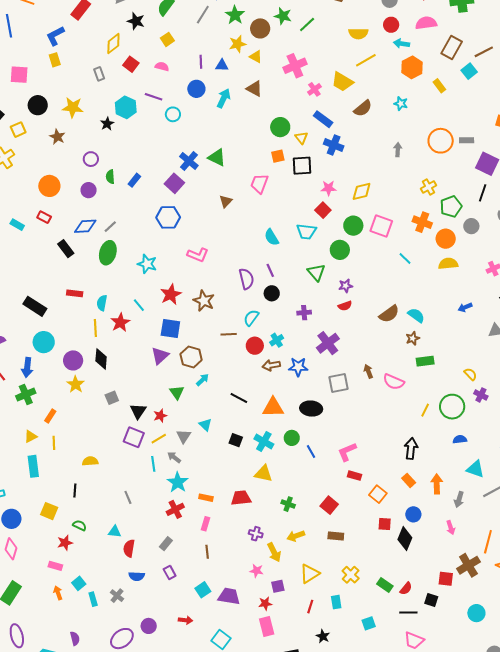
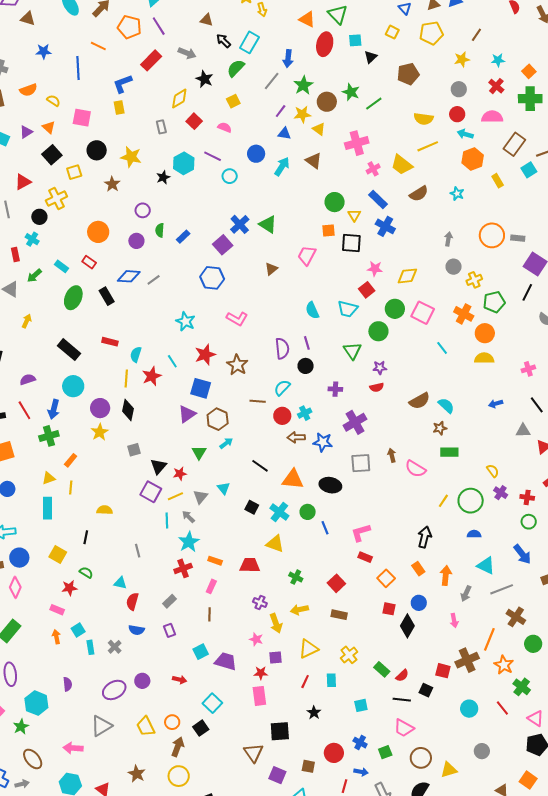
purple line: (201, 62) -> (281, 111), moved, turned 32
gray circle: (471, 226) -> (454, 267), moved
green ellipse: (108, 253) -> (73, 298), moved

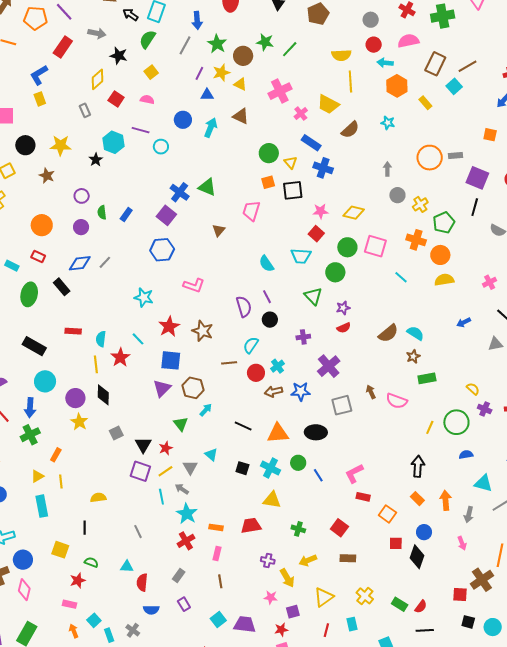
yellow line: (428, 146) -> (350, 82), turned -60
yellow diamond: (407, 276) -> (354, 213), turned 30
black square: (426, 690) -> (468, 622), moved

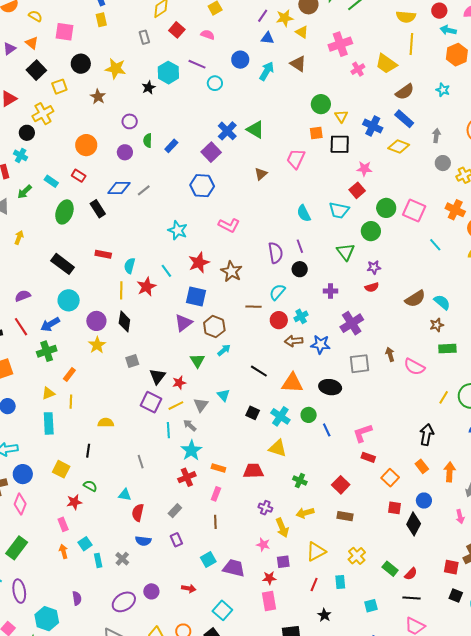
blue rectangle: (311, 143) -> (404, 119), moved
yellow diamond: (354, 213) -> (399, 147), moved
blue arrow: (30, 408) -> (50, 324), turned 48
pink rectangle: (70, 604) -> (63, 524), turned 48

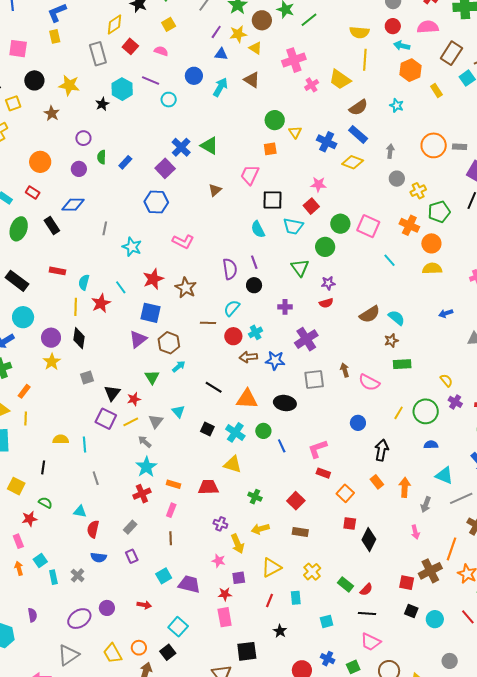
gray rectangle: (144, 37) -> (98, 54), size x1.6
black square: (340, 144) -> (273, 200), moved
gray line: (144, 190) -> (105, 228), moved, turned -40
cyan line: (168, 430) -> (84, 445), moved
blue circle: (424, 501) -> (358, 423), moved

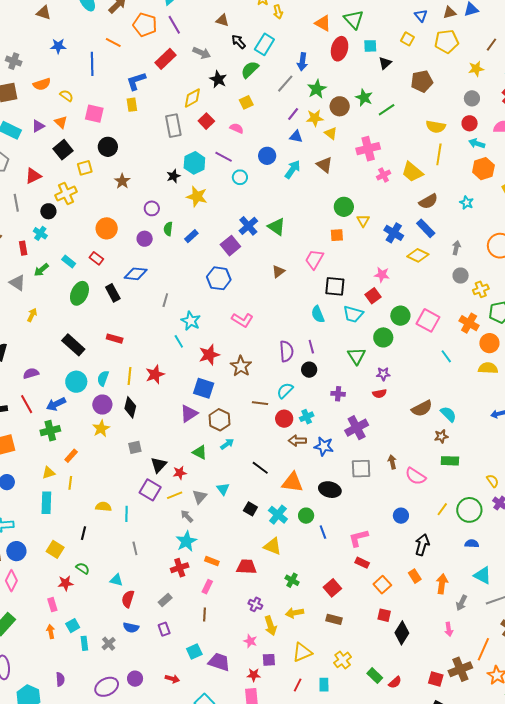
yellow star: (69, 85) -> (197, 197), moved
cyan semicircle: (84, 282) -> (103, 378), moved
cyan line: (121, 287) -> (179, 341), moved
green triangle: (152, 377) -> (200, 452), turned -35

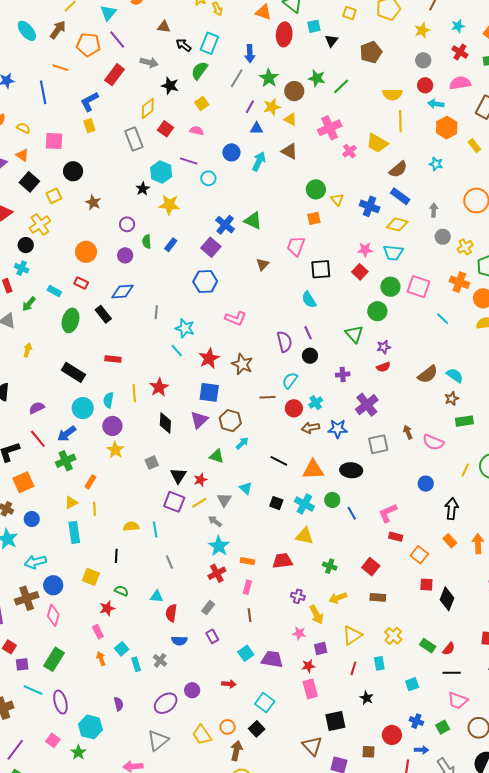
cyan trapezoid: (353, 314) -> (393, 253), moved
black diamond: (130, 407) -> (165, 423), moved

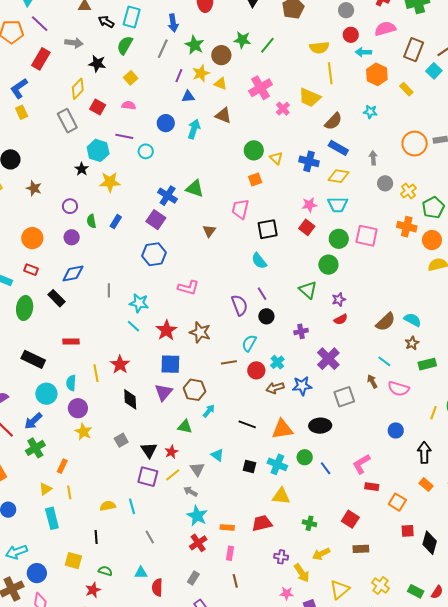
cyan line: (443, 319) -> (384, 361), moved

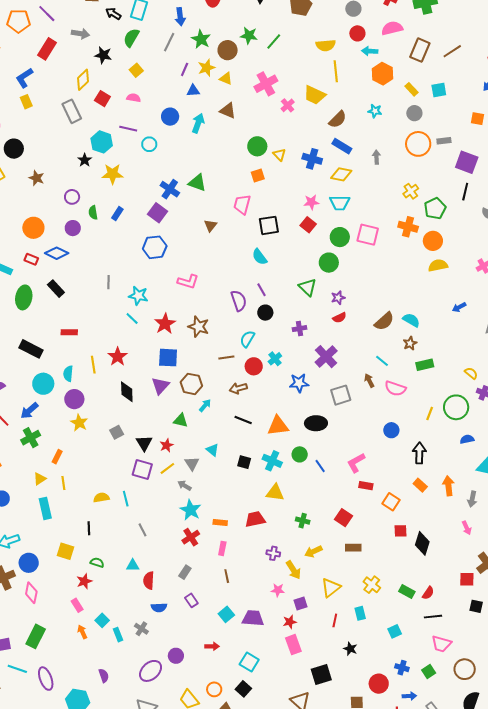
cyan square: (434, 71) -> (439, 90), moved, turned 35
gray circle: (385, 183) -> (414, 113), moved
blue diamond: (73, 273) -> (57, 253), moved, turned 35
brown arrow: (275, 388) -> (238, 388), moved

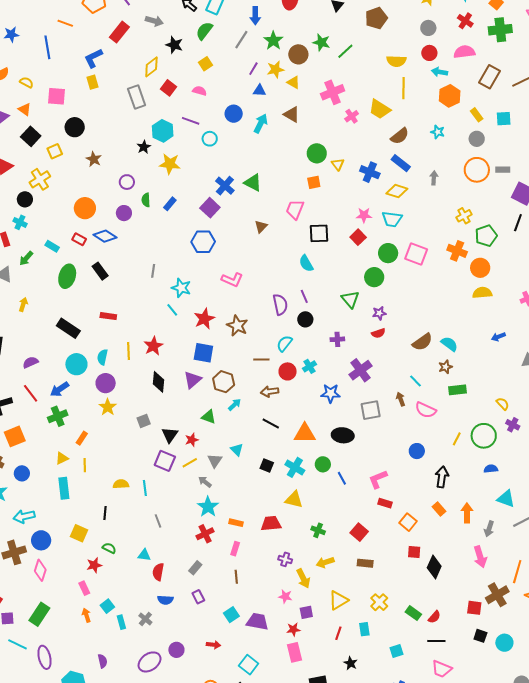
pink arrow: (467, 528) -> (480, 557), size x1.5

